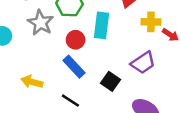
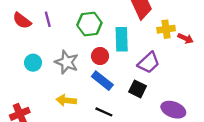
gray star: (40, 23) -> (67, 62), moved
purple trapezoid: (143, 63) -> (149, 63), moved

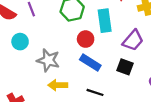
gray star: (67, 62) -> (48, 60), moved
cyan circle: (33, 63) -> (20, 42), moved

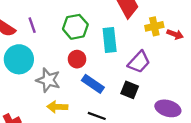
red circle: (86, 39) -> (77, 59), moved
cyan circle: (20, 42) -> (19, 59), size x1.6

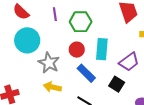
purple line: (32, 25) -> (55, 14), moved
cyan rectangle: (110, 40) -> (102, 49), moved

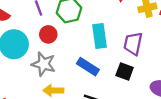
red circle: (77, 50) -> (48, 34), moved
purple trapezoid: (129, 62) -> (133, 44), turned 150

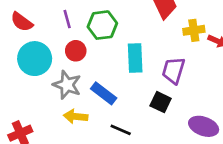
blue rectangle: (88, 67) -> (104, 93), moved

